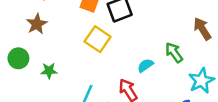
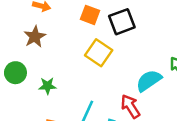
cyan semicircle: (145, 65) -> (149, 81), size x1.5

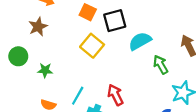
cyan semicircle: (149, 81) -> (140, 41), moved

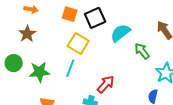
green star: (45, 70) -> (39, 72), size x1.5
red arrow: (115, 95) -> (106, 84), turned 78
cyan line: (78, 96) -> (70, 68), moved

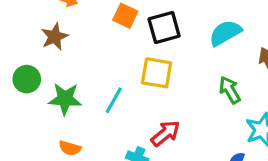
cyan semicircle: (120, 33) -> (225, 33), moved
yellow square: (78, 43) -> (157, 73), moved, turned -30

